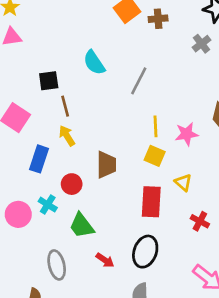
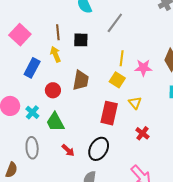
black square: (49, 81) -> (81, 40), moved
cyan cross: (48, 205) -> (32, 112), moved

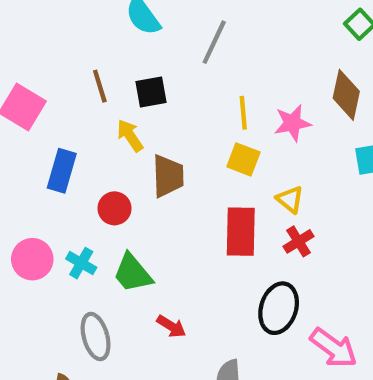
yellow arrow: (55, 54) -> (130, 135), moved
red cross: (142, 133) -> (299, 241), moved, turned 32
black ellipse: (99, 149) -> (279, 308), moved

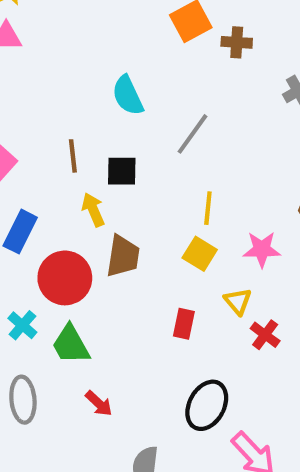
pink star: (293, 123) -> (262, 249), moved
red circle: (114, 208) -> (65, 278), size x1.6
red rectangle: (241, 232) -> (184, 324), size x0.6
red cross: (299, 241) -> (265, 335), moved, turned -32

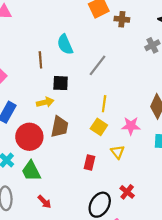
brown line: (73, 156) -> (40, 60), moved
yellow arrow: (93, 210) -> (45, 102), turned 98
red cross: (265, 335) -> (127, 192), moved

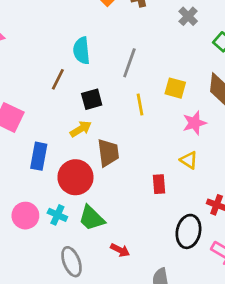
cyan semicircle: (65, 44) -> (81, 51), turned 36
brown line: (40, 60) -> (58, 79), turned 49
yellow line: (104, 104) -> (140, 105), moved
yellow square: (99, 127) -> (175, 88), moved

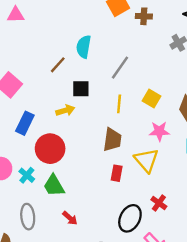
brown trapezoid: (108, 153) -> (112, 140), moved
yellow triangle: (189, 160) -> (146, 160), size x1.6

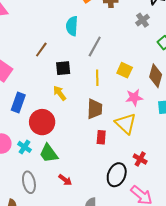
cyan semicircle: (84, 47) -> (72, 26), moved
yellow arrow: (65, 110) -> (60, 93), moved, turned -105

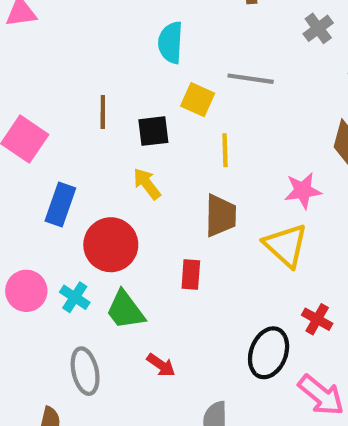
gray line: (95, 46) -> (251, 79), moved, turned 70
brown line: (41, 50) -> (103, 112), moved, turned -35
yellow square: (125, 70) -> (198, 100), moved
red rectangle: (101, 137) -> (191, 275), moved

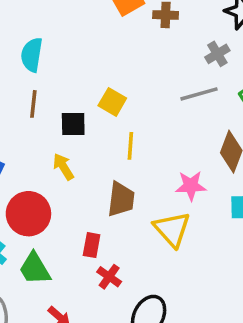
cyan semicircle: (171, 43) -> (32, 55), moved
gray line: (251, 79) -> (199, 94), moved, turned -30
red cross: (317, 319) -> (109, 277), moved

